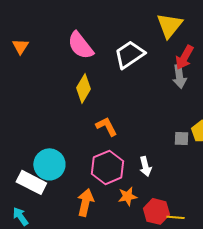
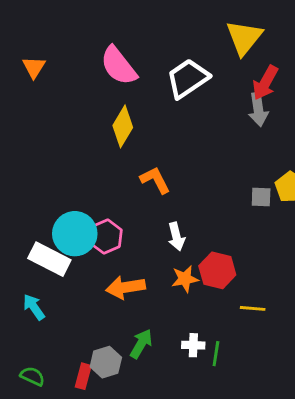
white arrow: (145, 166) -> (176, 236), moved
pink hexagon: (107, 167) -> (106, 236), moved, size x0.7
orange arrow: (85, 202) -> (126, 287), turned -112
red hexagon: (156, 211) -> (217, 270), moved

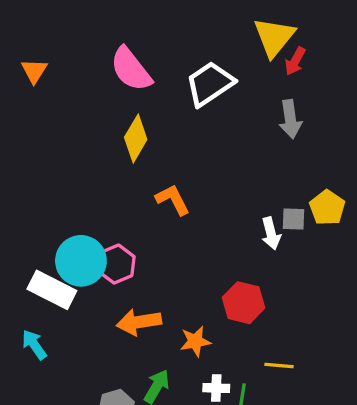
red arrow: (265, 83) -> (295, 61), moved, size x0.7
white arrow: (176, 236) -> (271, 233), moved
orange star: (185, 279) -> (195, 341), moved
yellow line: (253, 308) -> (279, 366), moved

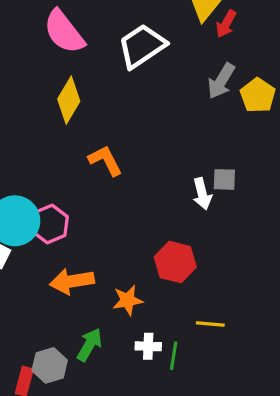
gray arrow: (290, 119) -> (221, 81), turned 39
yellow pentagon: (327, 208) -> (258, 95), moved

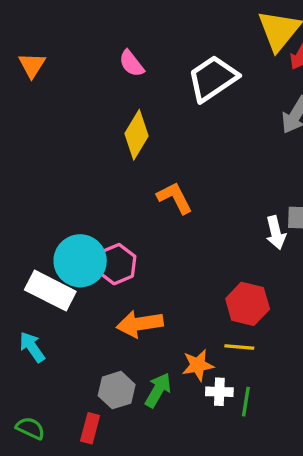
pink semicircle: (64, 32) -> (132, 63), size x0.6
orange star: (128, 300) -> (198, 365), moved
yellow line: (210, 324) -> (239, 347), moved
gray hexagon: (50, 365) -> (117, 390), moved

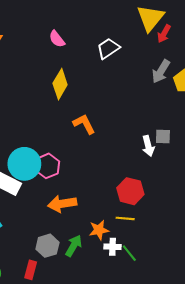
white trapezoid: (213, 78) -> (108, 48), size x0.7
green line: (246, 402) -> (129, 253), turned -48

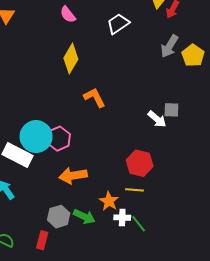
white arrow: (148, 146) -> (157, 119), turned -36
orange star: (99, 230) -> (109, 201), turned -30
green arrow: (74, 246) -> (84, 217), turned 85

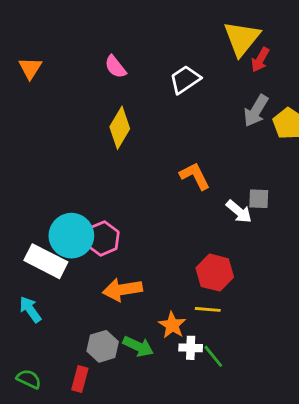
orange L-shape: (95, 98) -> (195, 176), moved

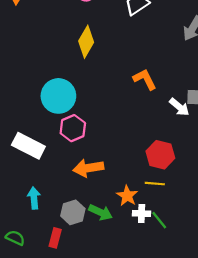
cyan circle: (71, 236) -> (58, 96), moved
cyan arrow: (30, 309) -> (34, 198), moved, turned 30

